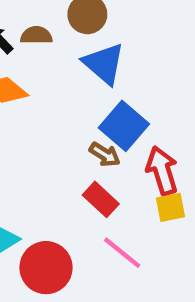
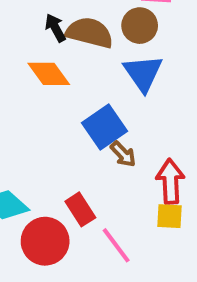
brown semicircle: (36, 35) -> (89, 33), size x1.6
blue square: (124, 126) -> (105, 127), moved
red rectangle: (101, 199) -> (80, 209), moved

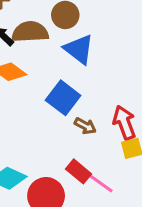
brown arrow: (123, 154) -> (85, 126), moved
red rectangle: (80, 209) -> (78, 171), moved

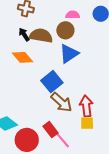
blue triangle: (79, 49) -> (69, 54), turned 35
brown arrow: (85, 126) -> (61, 102), size x1.6

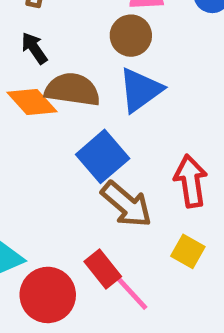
brown semicircle: (41, 36) -> (72, 90), moved
red arrow: (86, 106) -> (191, 181), moved
yellow square: (87, 123) -> (188, 251), turned 32

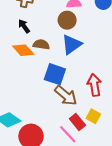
brown semicircle: (72, 90) -> (41, 44), size x0.7
blue square: (103, 156) -> (55, 74), turned -30
red rectangle: (103, 269) -> (77, 122), moved

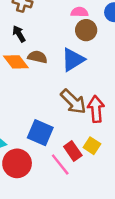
brown circle: (67, 20) -> (86, 30), moved
blue square: (55, 74) -> (40, 133), moved
brown arrow: (66, 95) -> (73, 102), moved

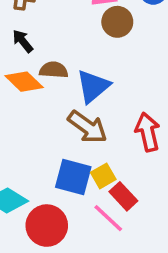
blue triangle: (73, 60) -> (93, 86), moved
brown arrow: (73, 102) -> (87, 127), moved
yellow square: (92, 146) -> (103, 176), moved, turned 35

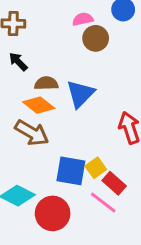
orange diamond: (24, 82) -> (39, 105), moved
brown arrow: (87, 127) -> (32, 133), moved

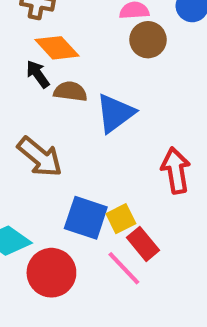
black arrow: (18, 62) -> (38, 74), moved
orange diamond: (39, 105) -> (57, 48), moved

